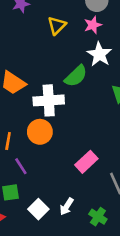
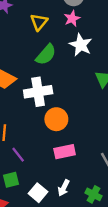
green semicircle: (76, 76) -> (46, 55), moved
orange circle: (40, 132) -> (56, 119), moved
pink rectangle: (86, 162) -> (65, 152), moved, turned 36

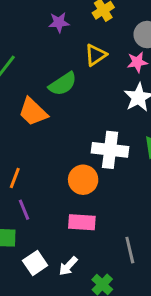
green semicircle: (46, 55) -> (63, 84), moved
white cross: (38, 92) -> (110, 150), moved

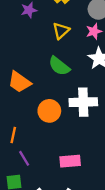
green semicircle: (63, 84) -> (59, 66), moved, turned 80
orange circle: (83, 180) -> (49, 111), moved

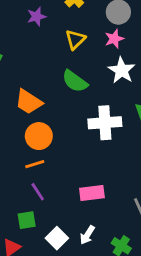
orange circle: (49, 111) -> (39, 136), moved
orange line: (13, 135) -> (35, 164), moved, turned 63

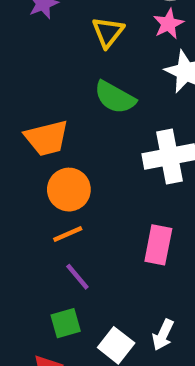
orange trapezoid: (29, 102) -> (47, 138), turned -40
pink rectangle: (92, 193) -> (158, 245), moved, turned -65

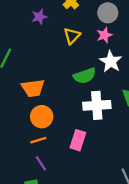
green semicircle: (115, 97) -> (85, 76), moved, turned -55
pink rectangle: (158, 245) -> (78, 140), moved

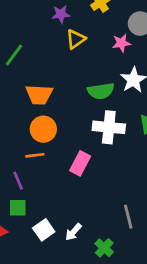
pink star: (104, 35) -> (121, 43), moved
yellow triangle: (72, 36) -> (76, 39), moved
purple line: (41, 163) -> (18, 181), moved

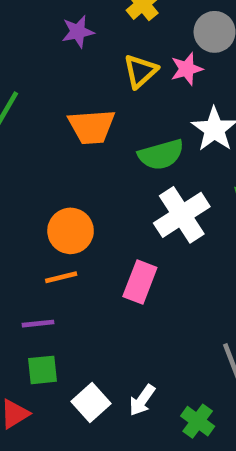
yellow triangle: (76, 39) -> (140, 71), moved
orange trapezoid: (39, 95) -> (92, 127), moved
white cross: (109, 127) -> (182, 215), turned -32
purple line: (18, 181) -> (38, 324), turned -66

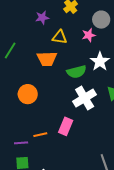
yellow triangle: (140, 71) -> (60, 37), moved, turned 49
orange circle: (71, 231) -> (28, 94), moved
orange line: (61, 277) -> (40, 135), moved

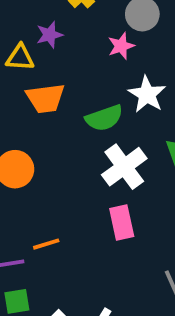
purple star: (42, 18) -> (49, 35), moved
yellow triangle: (60, 37) -> (20, 58), moved
pink rectangle: (66, 126) -> (122, 222), moved, turned -30

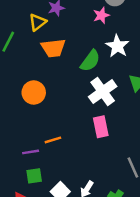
yellow triangle: (20, 58) -> (38, 22), turned -42
green semicircle: (104, 118) -> (90, 61), turned -35

